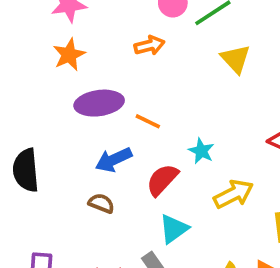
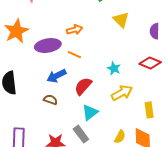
orange arrow: (149, 45) -> (75, 30), moved
orange star: (69, 55) -> (16, 31), moved, size x1.4
cyan star: (201, 151) -> (114, 68), moved

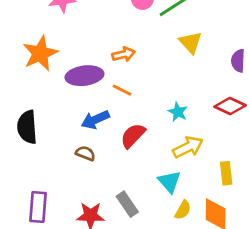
cyan triangle: (90, 112) -> (169, 182), moved, turned -36

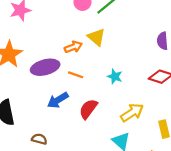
yellow triangle: (191, 42) -> (96, 37), moved
cyan star: (178, 112) -> (115, 76), moved
brown semicircle: (85, 153) -> (39, 139), moved

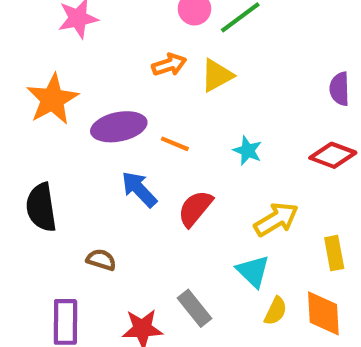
yellow triangle: (96, 37) -> (217, 75), turned 48
orange arrow: (73, 47) -> (169, 65), moved
blue arrow: (58, 100) -> (139, 189), turned 75

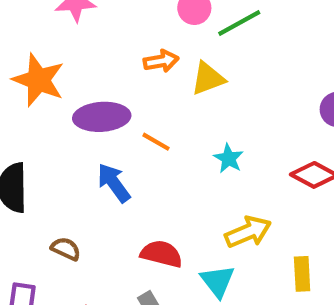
orange star: (52, 99) -> (38, 80), turned -30
red semicircle: (195, 208) -> (161, 254), moved, turned 57

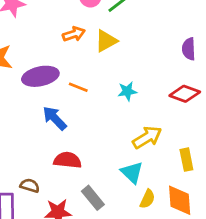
cyan star: (229, 158) -> (127, 91), turned -30
brown semicircle: (66, 249) -> (30, 186), moved
red semicircle: (161, 254) -> (67, 160), moved

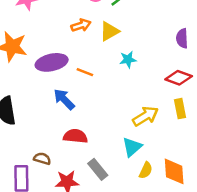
cyan star: (127, 91) -> (128, 60), moved
yellow rectangle: (186, 160) -> (180, 109), moved
cyan triangle: (132, 172) -> (132, 147), turned 35

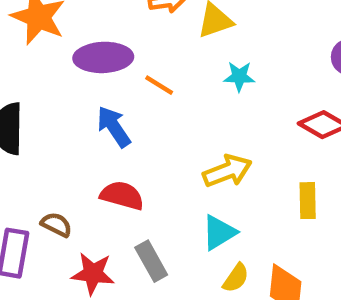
yellow rectangle: (180, 109) -> (308, 201), moved
yellow arrow: (145, 116) -> (227, 171), moved

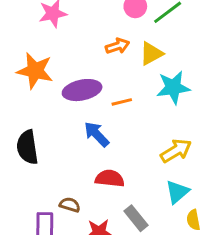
cyan star: (239, 76) -> (173, 87), size x1.6
orange line: (159, 85) -> (122, 102), turned -36
yellow semicircle: (236, 278) -> (193, 220), turned 144

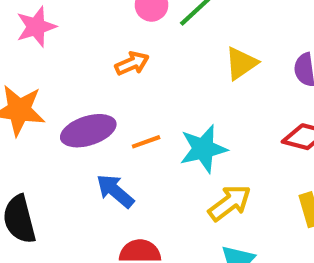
yellow triangle: (151, 53) -> (241, 63), moved
cyan star: (173, 87) -> (203, 149), moved

